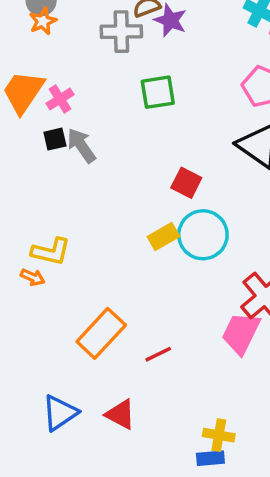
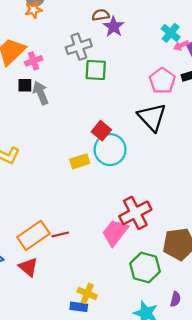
gray cross: (121, 32) -> (79, 47), moved, turned -30
cyan circle: (203, 235) -> (110, 150), moved
orange rectangle: (101, 333) -> (33, 235), moved

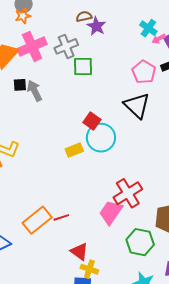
pink cross: (34, 61) -> (32, 46), moved, size x1.8
red triangle: (28, 267) -> (79, 252), moved

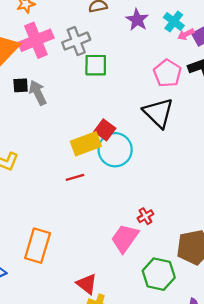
purple star: (96, 26) -> (137, 20), moved
yellow rectangle: (74, 150) -> (86, 144), moved, size x1.4
red cross: (128, 193) -> (145, 216), size x0.5
red line: (61, 217) -> (75, 177), moved
orange rectangle: (37, 220) -> (38, 246), turned -36

